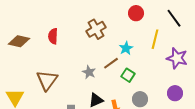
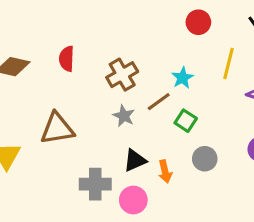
brown cross: (96, 29) -> (122, 75), moved
brown triangle: (47, 80) -> (57, 129), turned 45

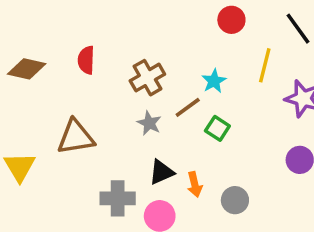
gray circle: (205, 159) -> (235, 200), moved

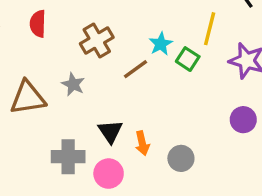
gray star: (149, 123) -> (73, 84), moved
green square: (217, 128) -> (188, 59), moved
black triangle: (161, 172) -> (110, 131), turned -40

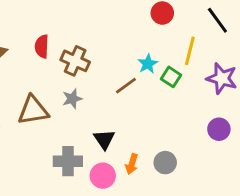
brown cross: (97, 41) -> (75, 61), moved, turned -36
gray star: (73, 84) -> (72, 99), turned 30
orange arrow: (142, 143) -> (132, 164), moved, turned 30

